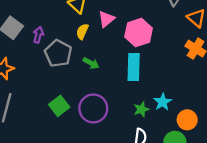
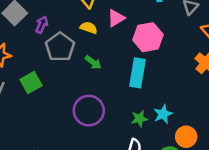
yellow semicircle: (82, 32) -> (89, 28), turned 77
green square: (59, 106) -> (31, 83), moved

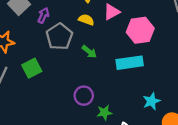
cyan rectangle: (138, 73) -> (130, 63), turned 70
purple circle: (89, 111) -> (84, 96), size x0.7
green star: (139, 119) -> (104, 113), moved

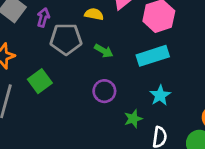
gray pentagon: (59, 37) -> (66, 39), turned -30
purple circle: (84, 96) -> (104, 91), moved
cyan star: (152, 101) -> (160, 95), moved

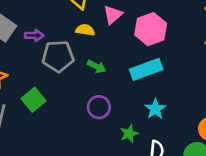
purple arrow: (43, 17) -> (34, 35), turned 78

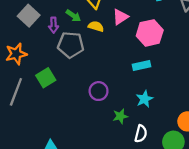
purple arrow: (34, 35) -> (53, 25), turned 80
green arrow: (97, 66) -> (73, 16), moved
cyan rectangle: (146, 69) -> (142, 66), size x0.7

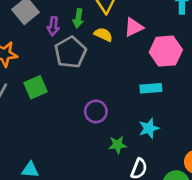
green arrow: (73, 16) -> (78, 18), turned 56
gray pentagon: (71, 45) -> (70, 52), turned 30

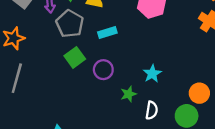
green square: (36, 87) -> (75, 57), moved
cyan rectangle: (151, 88) -> (107, 33), moved

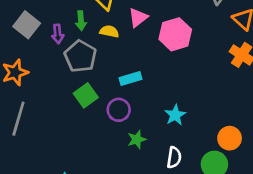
cyan rectangle: (107, 33) -> (131, 79), moved
green star: (129, 94) -> (137, 139), moved

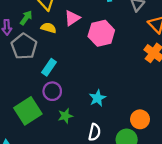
green arrow: (81, 21) -> (26, 18), turned -144
cyan rectangle: (131, 79) -> (49, 67), moved, turned -42
green square: (86, 95) -> (28, 111), moved, size x1.4

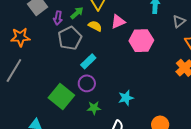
green square: (28, 111) -> (61, 97), turned -30

